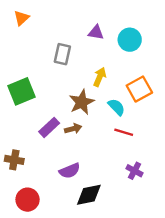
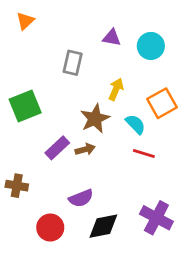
purple cross: (135, 171) -> (156, 218), moved, size x1.6
red circle: (28, 200) -> (50, 228), moved

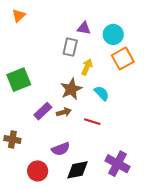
gray rectangle: (73, 63) -> (70, 47), moved
orange square: (162, 103) -> (123, 59), moved
red line: (144, 154) -> (92, 122), moved

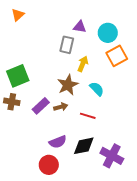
brown cross: (12, 139) -> (12, 102), moved
black diamond: (78, 170) -> (84, 146), moved
red circle: (38, 171) -> (49, 165), moved

